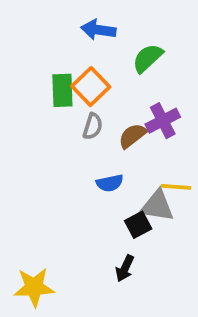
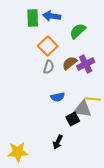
green rectangle: (62, 90) -> (33, 18), moved
brown semicircle: (132, 136) -> (70, 63), moved
black arrow: (125, 268) -> (58, 142), moved

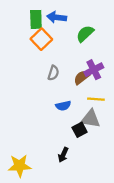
orange square: (48, 46) -> (41, 39), moved
brown semicircle: (70, 63) -> (82, 77), moved
yellow line: (93, 99) -> (96, 99), moved

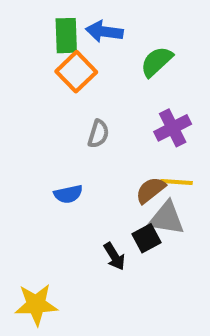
brown semicircle: (82, 77) -> (151, 190), moved
blue semicircle: (63, 106) -> (68, 194), moved
black arrow: (63, 155) -> (114, 256), moved, turned -56

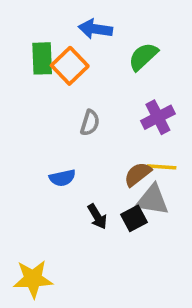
green rectangle: (66, 36) -> (42, 58), moved
black arrow: (114, 256) -> (97, 216), moved

